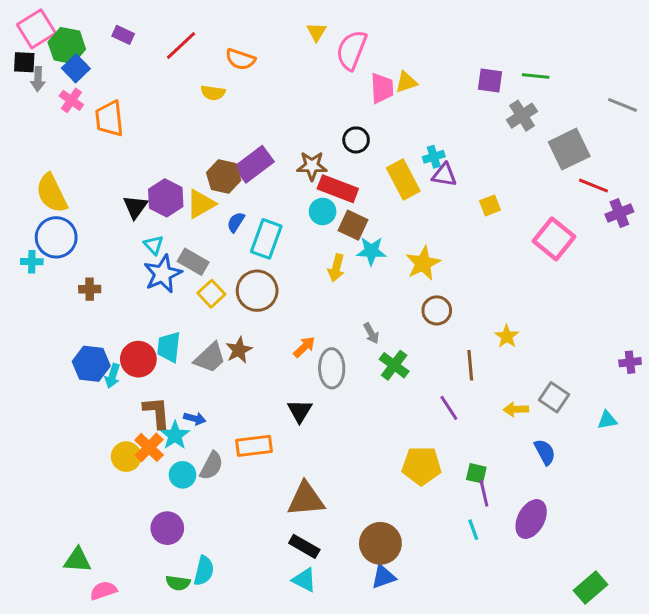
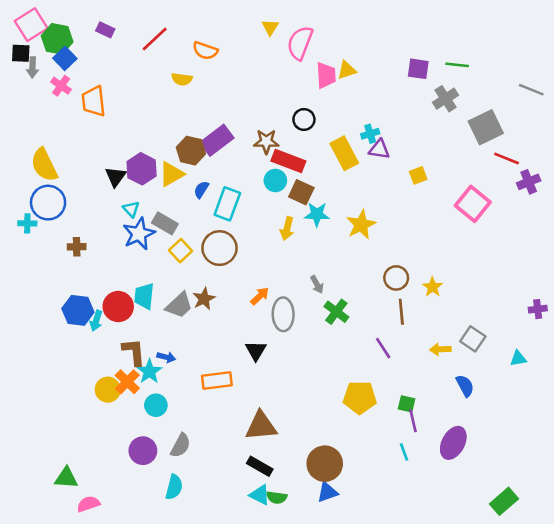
brown circle: (437, 310) -> (396, 278), moved
gray semicircle: (211, 466) -> (181, 445), moved
green semicircle: (178, 583) -> (277, 497), moved

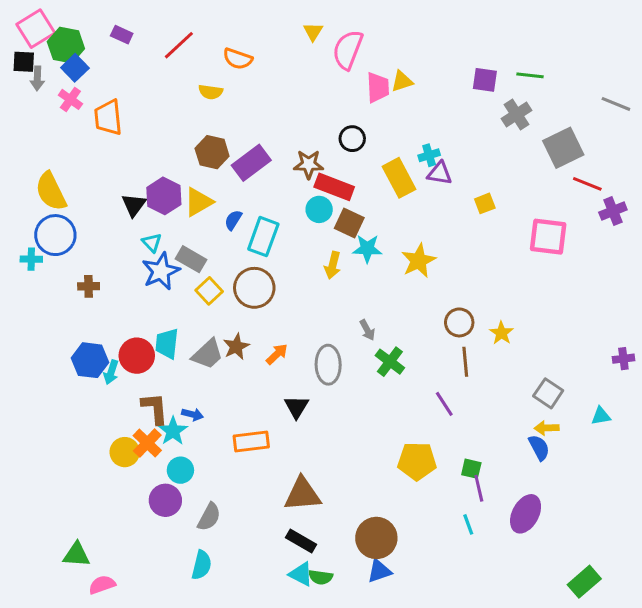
brown hexagon: (191, 151) -> (212, 152), moved
pink square: (473, 204) -> (548, 237), turned -32
orange arrow: (260, 296) -> (277, 354), moved
yellow arrow: (440, 349) -> (547, 428), moved
purple circle: (143, 451) -> (165, 500), moved

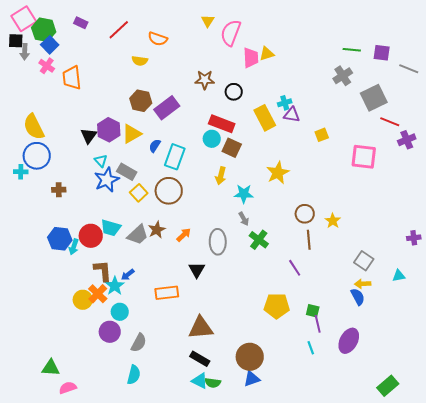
purple square: (485, 80) -> (382, 53), moved
brown star: (309, 164) -> (205, 80), moved
cyan star: (367, 249) -> (244, 194), moved
cyan trapezoid: (167, 344) -> (111, 228), turned -80
blue arrow: (193, 414) -> (128, 275), turned 128

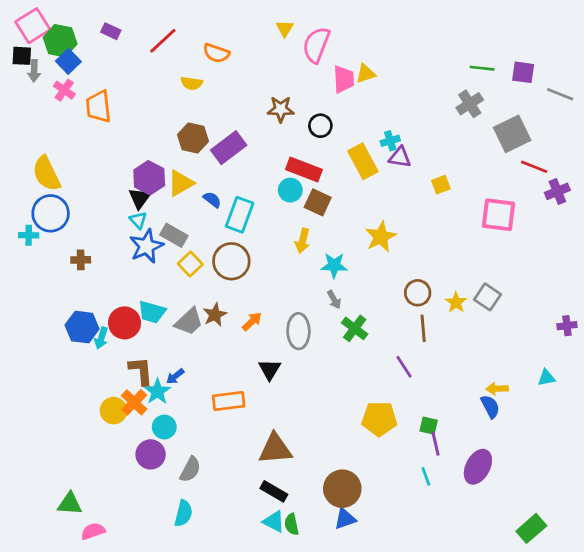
black triangle: (89, 136) -> (140, 198), moved
blue semicircle: (155, 146) -> (212, 200), turned 96
gray square: (364, 261) -> (487, 297), moved
green semicircle: (213, 383) -> (292, 524), turned 70

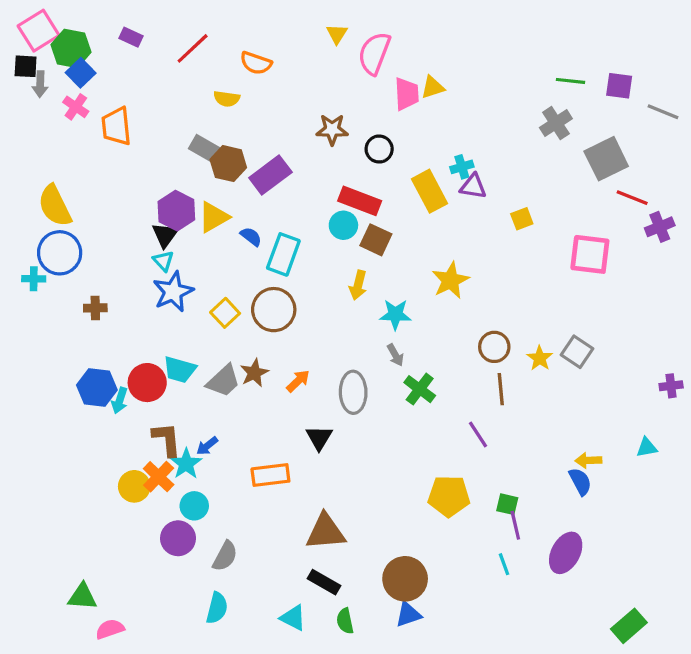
gray rectangle: (174, 235) -> (206, 149), moved
cyan triangle: (274, 522) -> (293, 618), moved

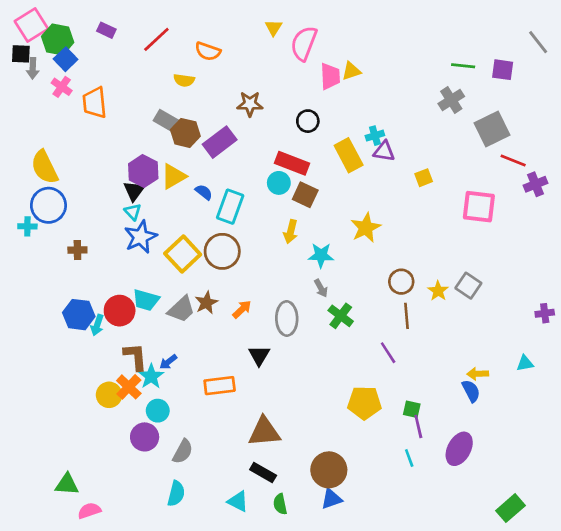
gray line: (663, 112) -> (538, 42), moved, turned 30
brown star: (332, 130) -> (250, 104), moved
yellow square: (225, 313) -> (183, 254), size x1.5

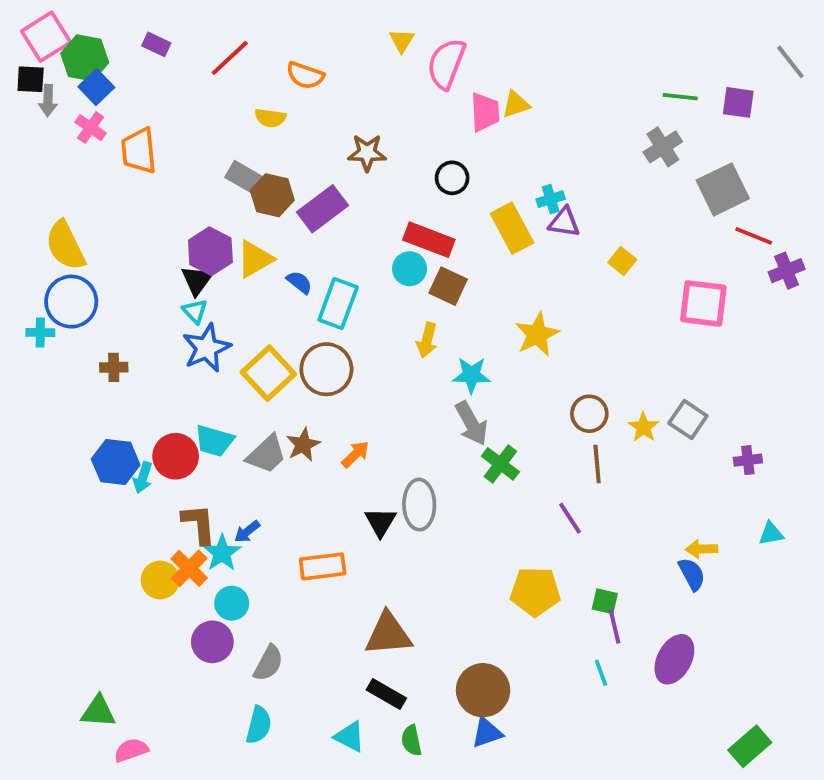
yellow square: (424, 178) -> (622, 261), turned -30
gray arrow: (321, 288) -> (471, 423), size x1.6
purple cross: (545, 313) -> (748, 460), moved
gray ellipse: (287, 318) -> (419, 505), moved

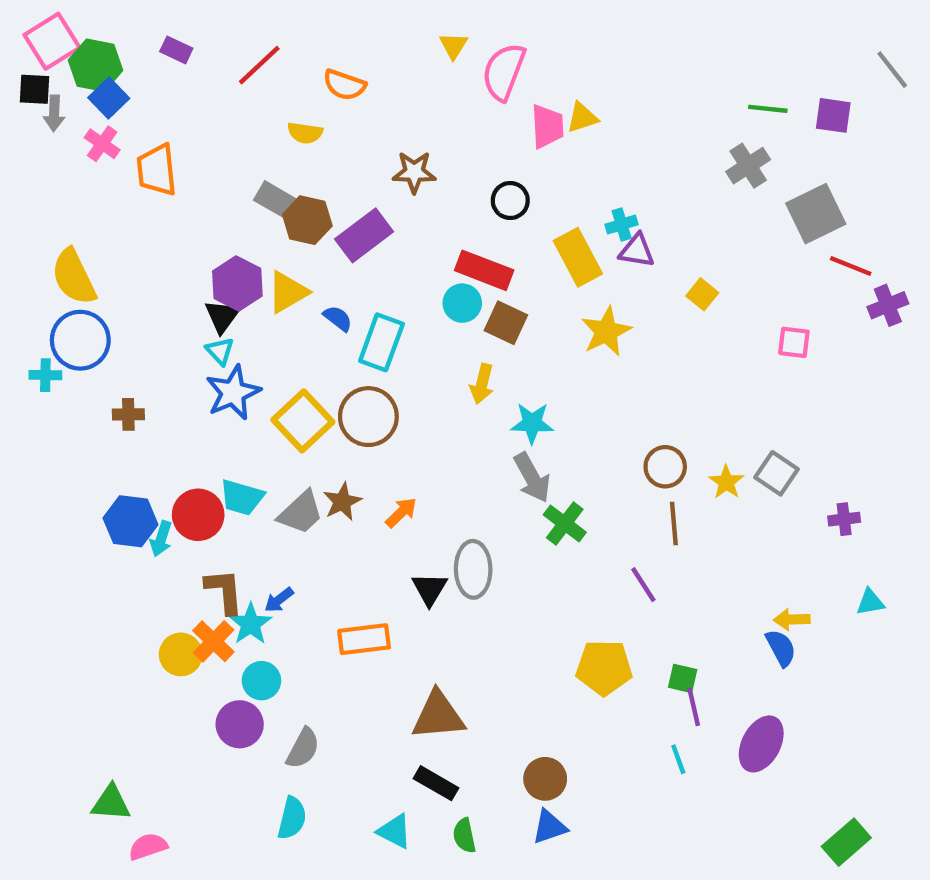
pink square: (703, 303) -> (794, 342), size x0.6
yellow star: (537, 334) -> (606, 331), moved
brown circle: (483, 690) -> (545, 779), size x0.7

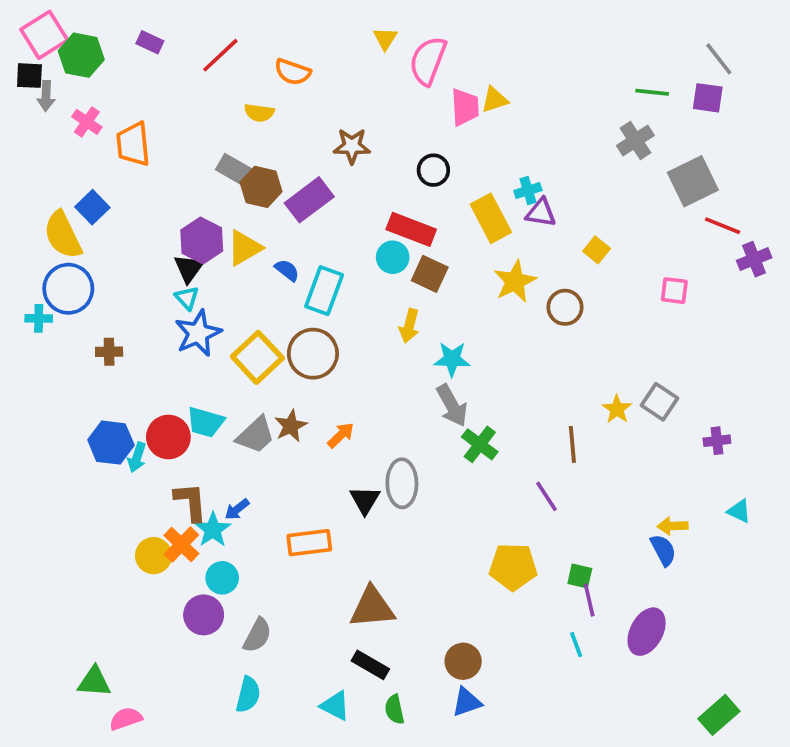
gray line: (892, 70) -> (719, 59), moved
blue square: (109, 98) -> (92, 207), moved
brown circle: (665, 467) -> (565, 307), moved
cyan triangle: (870, 602) -> (739, 511), turned 35

